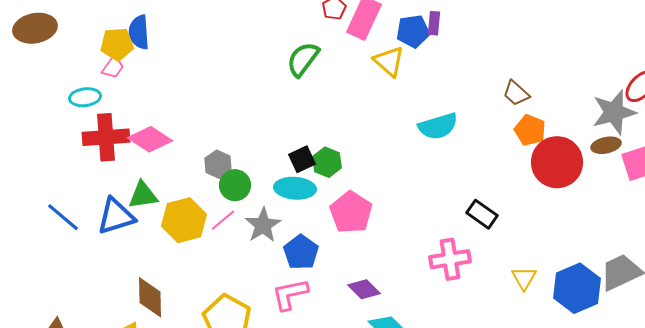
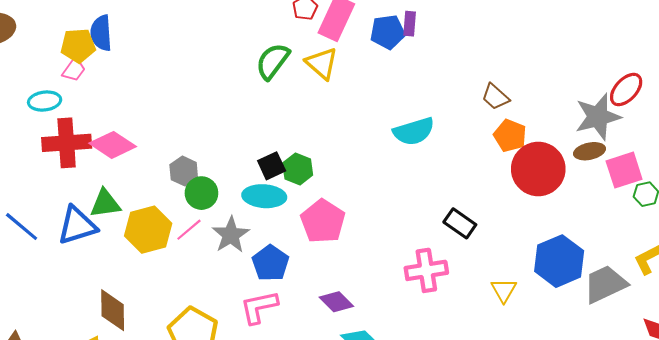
yellow triangle: (389, 61) -> (322, 63), moved
blue hexagon: (577, 288) -> (559, 261), moved

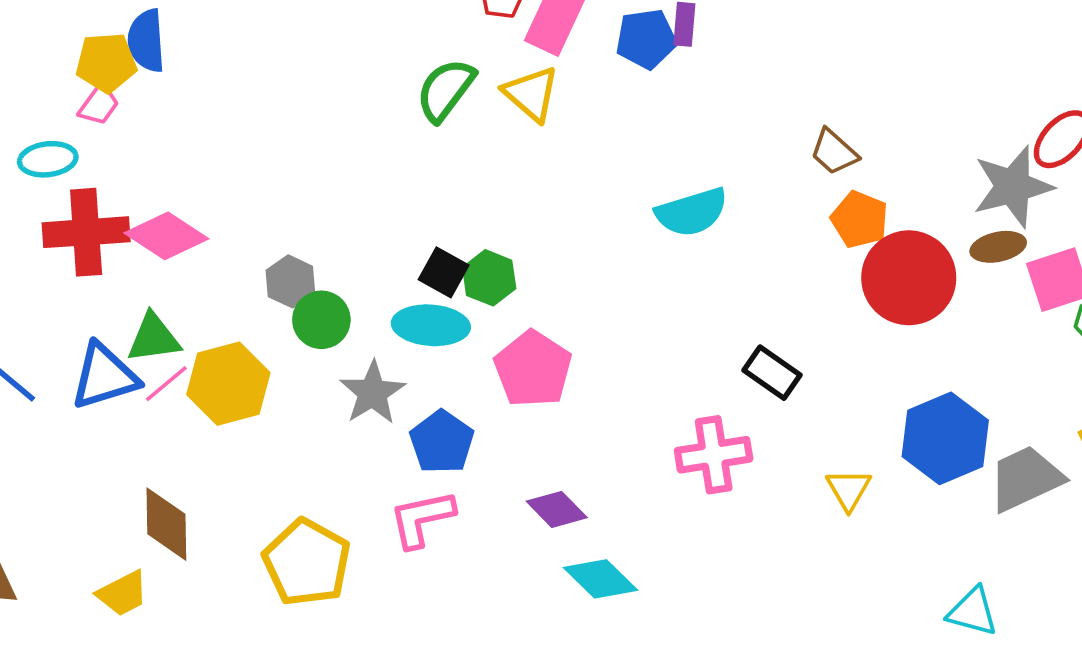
black square: (272, 166) -> (444, 272), turned -36
pink line: (189, 230) -> (166, 384), moved

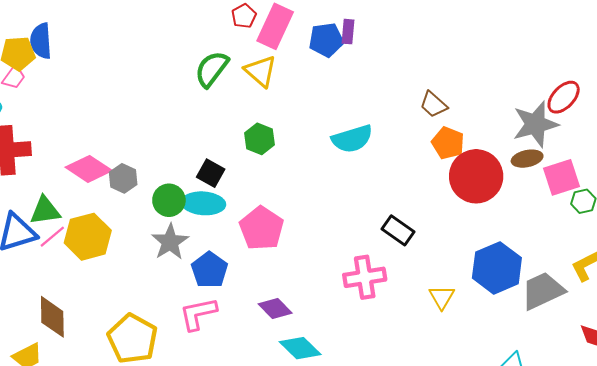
pink diamond: (166, 236) -> (89, 169), moved
green hexagon: (489, 278) -> (260, 139), moved
green circle: (321, 320) -> (169, 200), moved

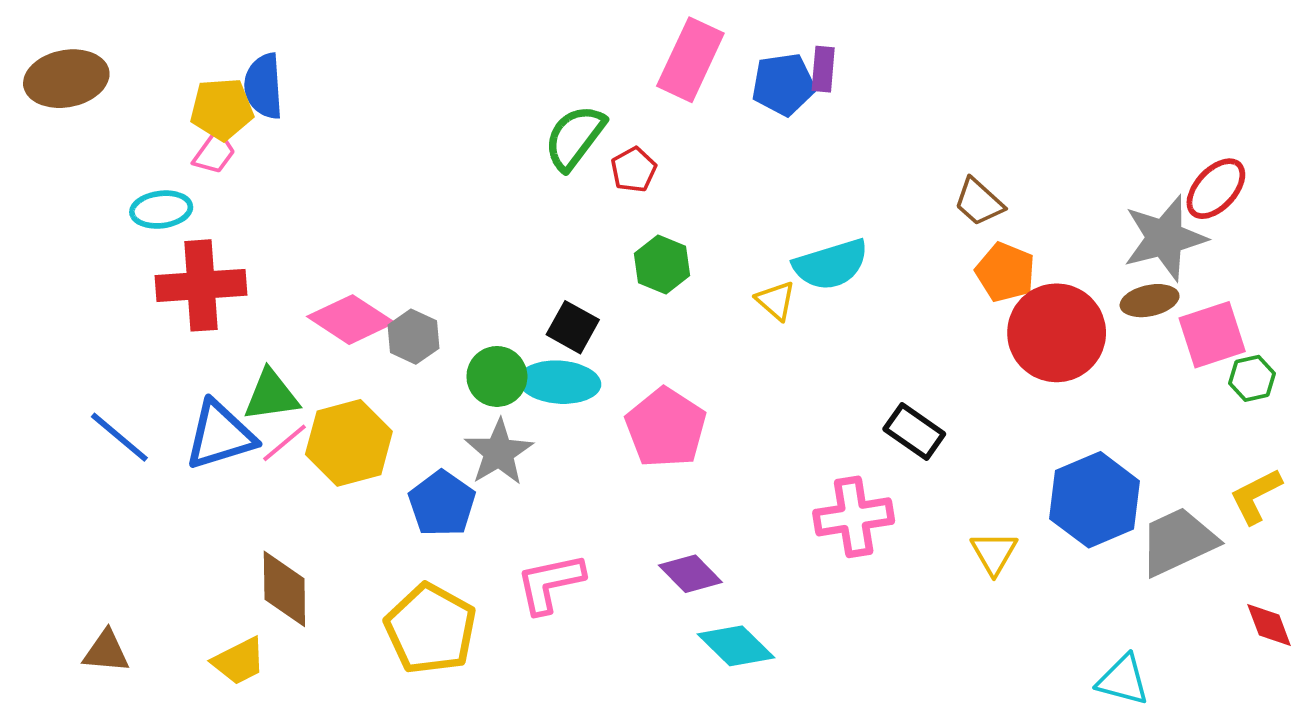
red pentagon: (244, 16) -> (634, 170), moved
yellow triangle: (261, 71) -> (776, 301), moved, size x0.7
blue pentagon: (210, 270) -> (442, 504), moved

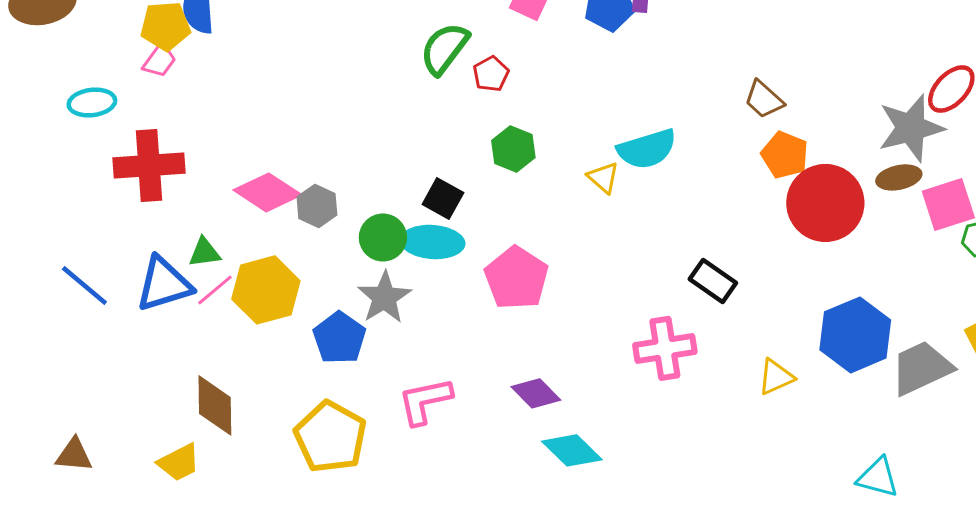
cyan ellipse: (161, 210) -> (92, 102), moved
green triangle: (271, 395) -> (204, 252), size x0.7
yellow triangle: (994, 553) -> (776, 377), turned 36

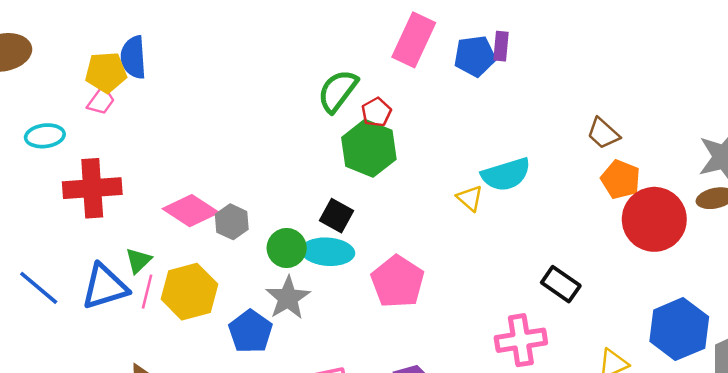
green hexagon: (513, 149) -> (369, 148), moved, size x1.5
green triangle: (204, 252) -> (138, 260), turned -36
pink line: (215, 290) -> (147, 292), turned -36

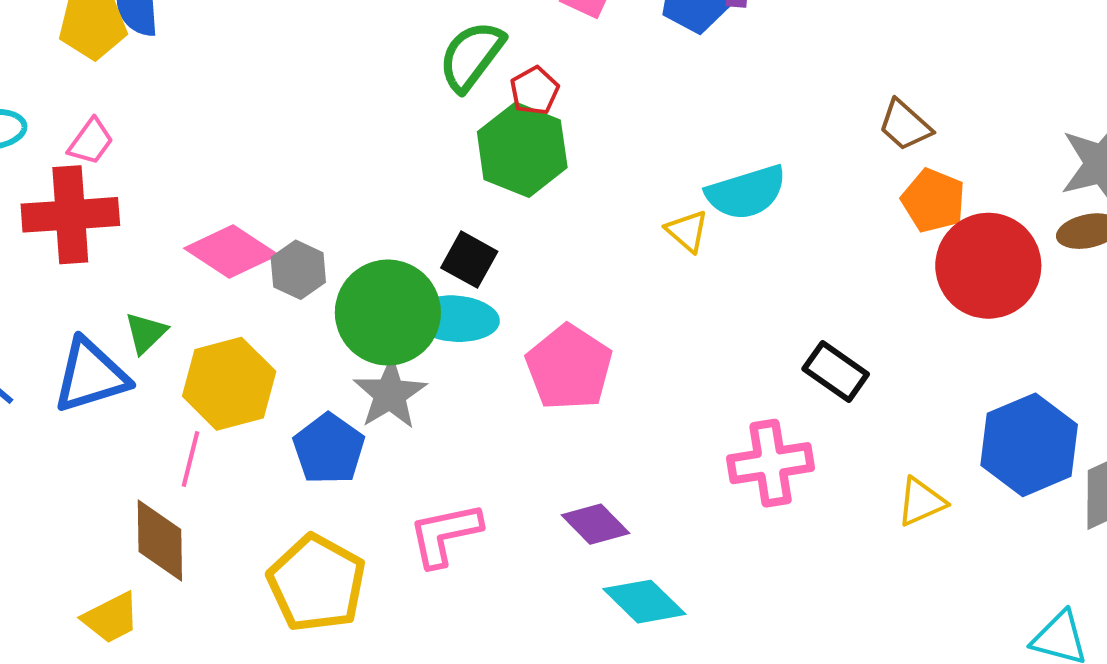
pink trapezoid: (101, 101) -> (91, 142), moved
green circle: (287, 248) -> (388, 313), size x1.6
pink line: (147, 292) -> (190, 459), moved

